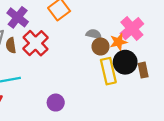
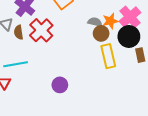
orange star: (118, 42) -> (110, 21), moved
black circle: (125, 62) -> (129, 36), moved

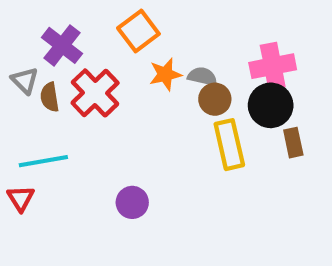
pink cross: (130, 17) -> (273, 66), turned 30
orange star: (110, 21) -> (165, 74), moved

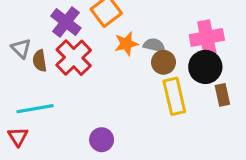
purple cross: (62, 45) -> (66, 22), moved

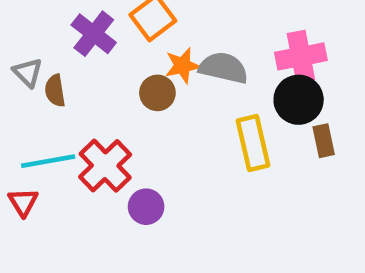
gray semicircle: (154, 45) -> (223, 68), size x1.5
red cross: (74, 58) -> (105, 166), moved
brown circle: (163, 62) -> (157, 93), moved

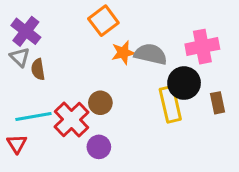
purple cross: (94, 34) -> (26, 31), moved
brown circle: (157, 93) -> (100, 103), moved
black circle: (299, 100) -> (184, 83), moved

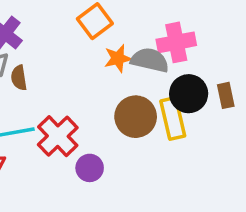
pink cross: (202, 47) -> (176, 42), moved
brown circle: (100, 103) -> (136, 117), moved, size x1.5
brown rectangle: (217, 103) -> (226, 95), moved

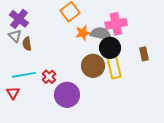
black circle: (189, 94) -> (110, 48), moved
red cross: (58, 136) -> (49, 77), size x0.6
purple circle: (90, 168) -> (67, 95), size x1.6

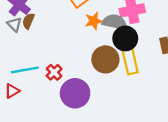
brown semicircle: (27, 44) -> (28, 21), moved, turned 32
red triangle: (13, 93) -> (12, 91), turned 32

